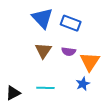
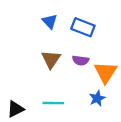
blue triangle: (42, 18) -> (50, 21), size x0.6

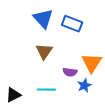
blue triangle: (50, 21) -> (43, 18), size x1.5
purple semicircle: (81, 60) -> (70, 72), moved

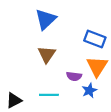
blue triangle: (43, 18) -> (46, 19), turned 30
blue rectangle: (72, 24) -> (95, 39), moved

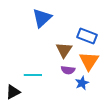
brown triangle: (47, 54) -> (64, 50), moved
cyan line: (49, 95) -> (33, 75), moved

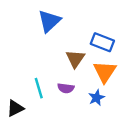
purple semicircle: (68, 70) -> (66, 88), moved
cyan line: (33, 75) -> (39, 88), turned 72

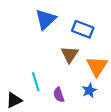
blue rectangle: (102, 42) -> (83, 29), moved
purple semicircle: (66, 88) -> (59, 95), moved, turned 64

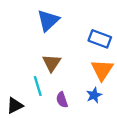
blue rectangle: (83, 29) -> (100, 39), moved
brown triangle: (70, 54) -> (52, 63), moved

